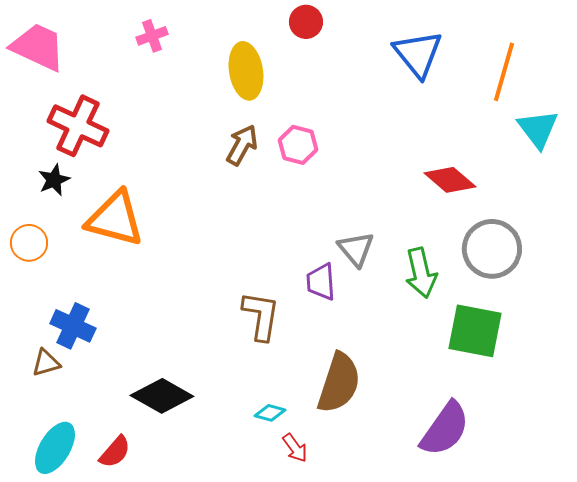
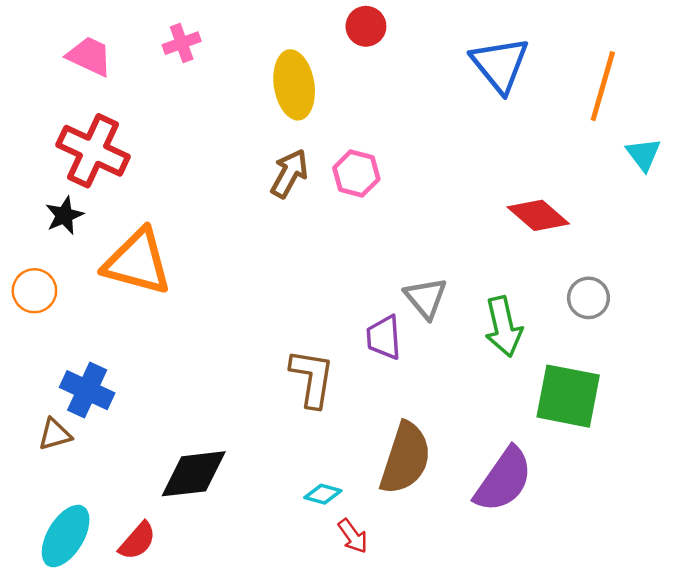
pink trapezoid: (38, 47) -> (90, 56), moved, size x0.7
cyan triangle: (538, 129) -> (644, 154), size x0.7
gray circle: (492, 249) -> (588, 298), size x0.6
black diamond: (162, 396) -> (194, 474), turned -36
purple semicircle: (445, 429) -> (504, 480), moved

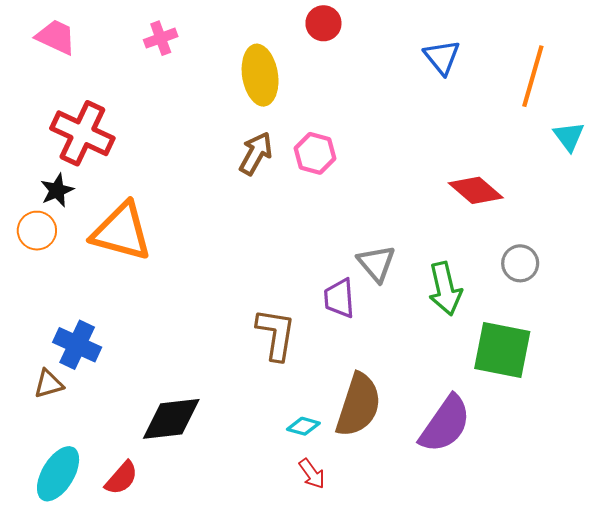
pink trapezoid: (90, 56) -> (56, 37), moved
blue triangle: (500, 65) -> (442, 57), size x0.7
orange circle: (34, 291) -> (37, 231), moved
cyan diamond: (323, 494) -> (303, 426), moved

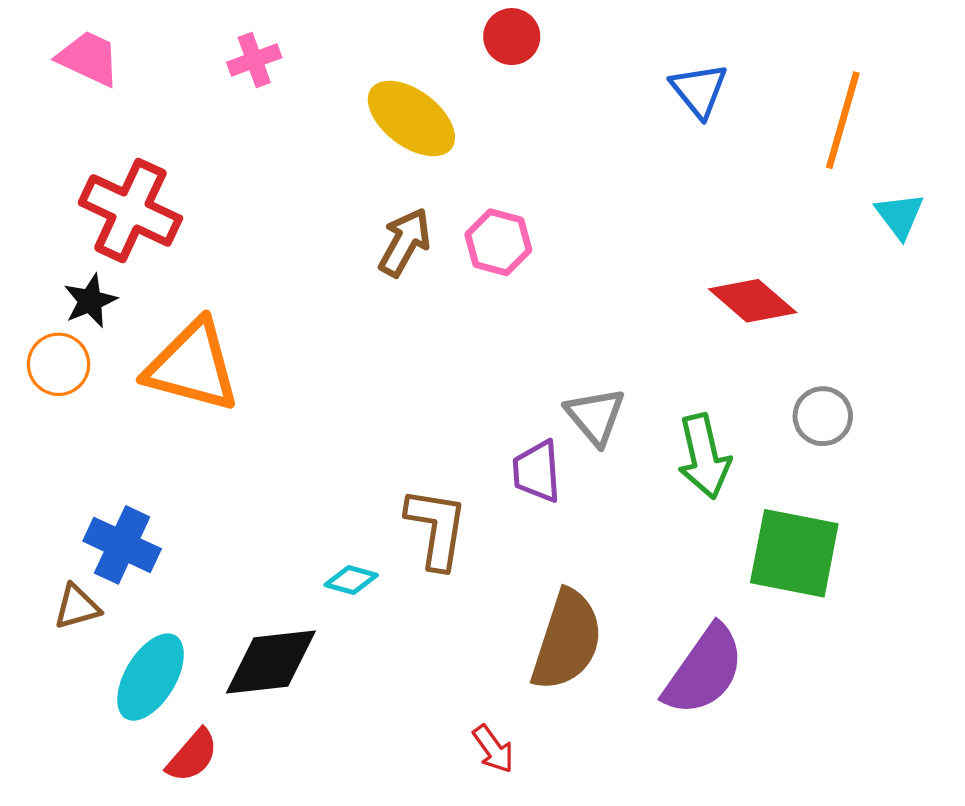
yellow ellipse: (260, 75) -> (411, 118), turned -44
cyan diamond: (303, 426) -> (351, 580), moved
cyan ellipse: (58, 474) -> (151, 677), moved

